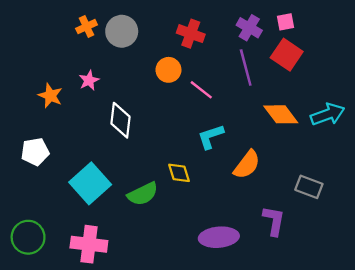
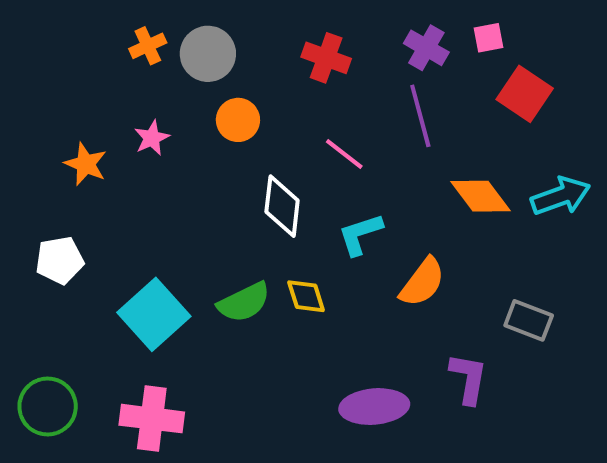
red square: (287, 55) -> (525, 94), moved
orange circle: (168, 70) -> (238, 120), moved
white diamond: (121, 120) -> (282, 206), moved
green semicircle: (143, 194) -> (244, 302), moved

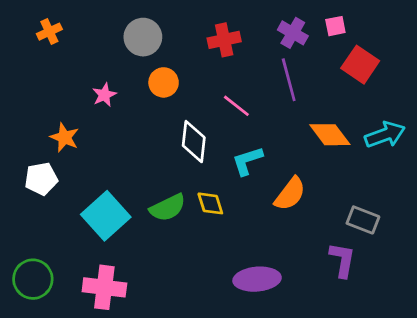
orange cross: (148, 46) -> (49, 32), moved
red cross: (326, 58) -> (224, 40), turned -32
orange star: (86, 164) -> (65, 137), moved
purple L-shape: (468, 378) -> (342, 260), moved

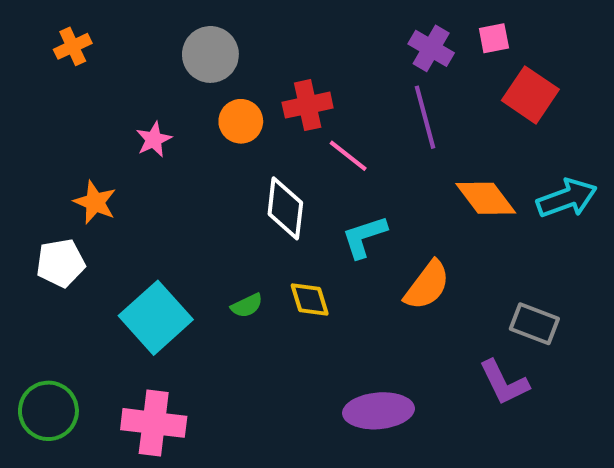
red cross: (224, 40) -> (308, 105), moved
green semicircle: (168, 208) -> (247, 306), size x0.6
purple L-shape: (342, 260) -> (504, 382), turned 144

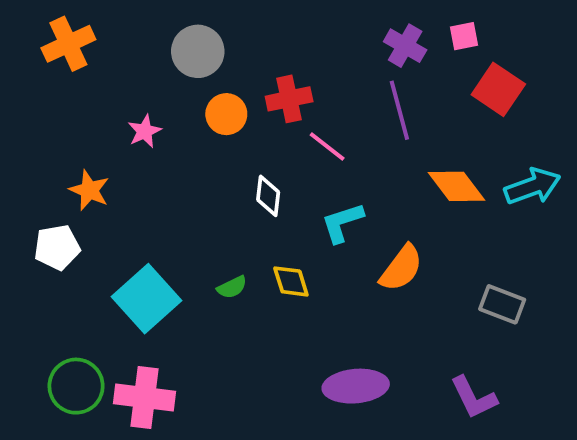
orange cross: (73, 46) -> (68, 44), size x1.5
white diamond: (285, 208) -> (268, 196), size x0.7
purple L-shape: (504, 382) -> (474, 398), moved
green circle: (48, 411) -> (76, 386), moved

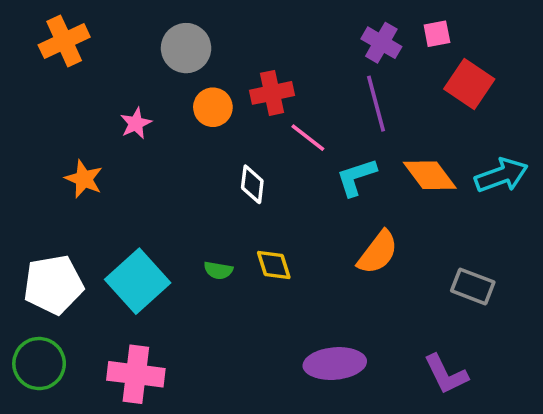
cyan L-shape: (342, 223) -> (356, 177), moved
white pentagon: (57, 247) -> (53, 285), moved, size x1.4
green semicircle: (232, 287) -> (218, 270), turned 36
green circle: (76, 386) -> (39, 364), moved

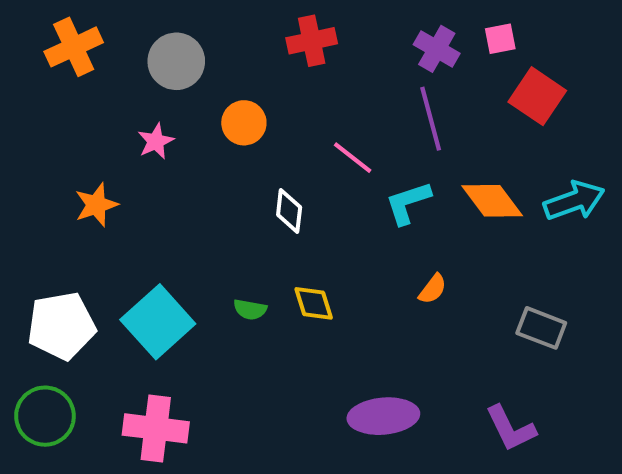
gray circle: (186, 48) -> (176, 61), moved
red cross: (272, 93) -> (312, 41), moved
orange star: (84, 179) -> (96, 205), turned 30
orange semicircle: (378, 252) -> (433, 289), size x0.6

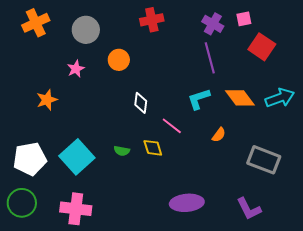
pink line: (353, 158) -> (172, 126), moved
orange semicircle: (433, 289) -> (219, 135), moved
gray rectangle: (541, 328) -> (264, 160), size x1.4

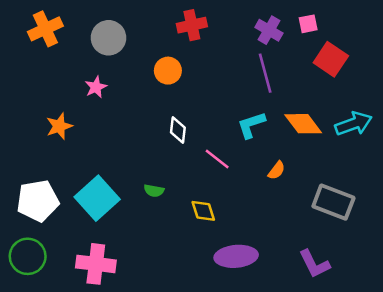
orange circle: (119, 60) -> (168, 71), moved
yellow diamond: (153, 148) -> (203, 211), moved

